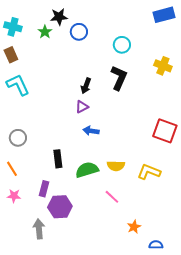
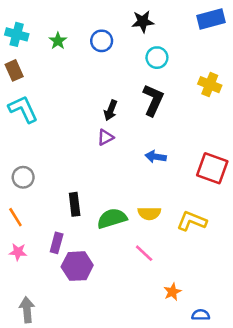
black star: (59, 17) -> (143, 22), moved
blue arrow: (91, 131) -> (156, 157), moved
gray arrow: (39, 229) -> (27, 310), moved

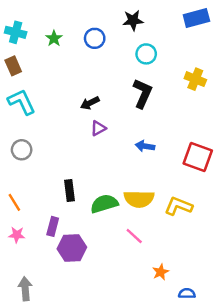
black arrow: (111, 110) -> (90, 103), moved, turned 42
gray circle: (23, 177) -> (22, 150), moved
yellow semicircle: (149, 213) -> (139, 199), size x1.4

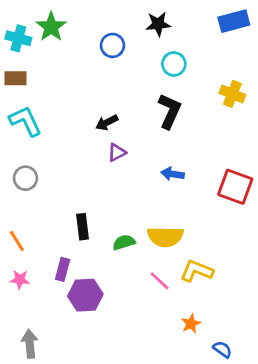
green star: (54, 38) -> (51, 27), moved, size x1.5
brown rectangle: (13, 66) -> (15, 78), turned -66
green semicircle: (104, 204) -> (124, 242), size x0.7
yellow L-shape: (179, 206) -> (197, 271), moved
blue semicircle: (187, 294) -> (222, 349), turned 35

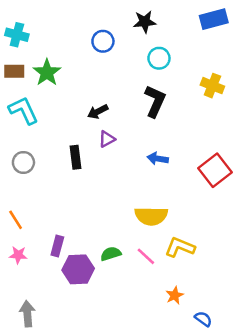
green star: (51, 27) -> (47, 73), moved
red square: (235, 187) -> (215, 170), turned 32
black rectangle: (83, 227) -> (76, 157), moved
green semicircle: (124, 242) -> (111, 254), moved

